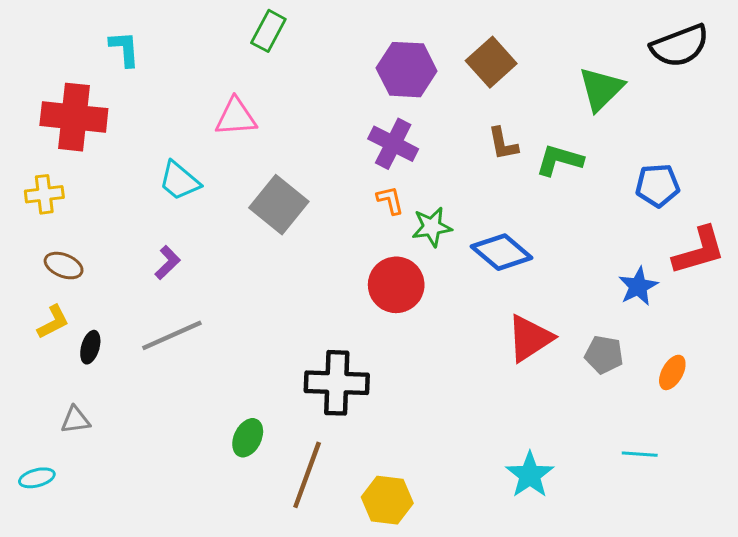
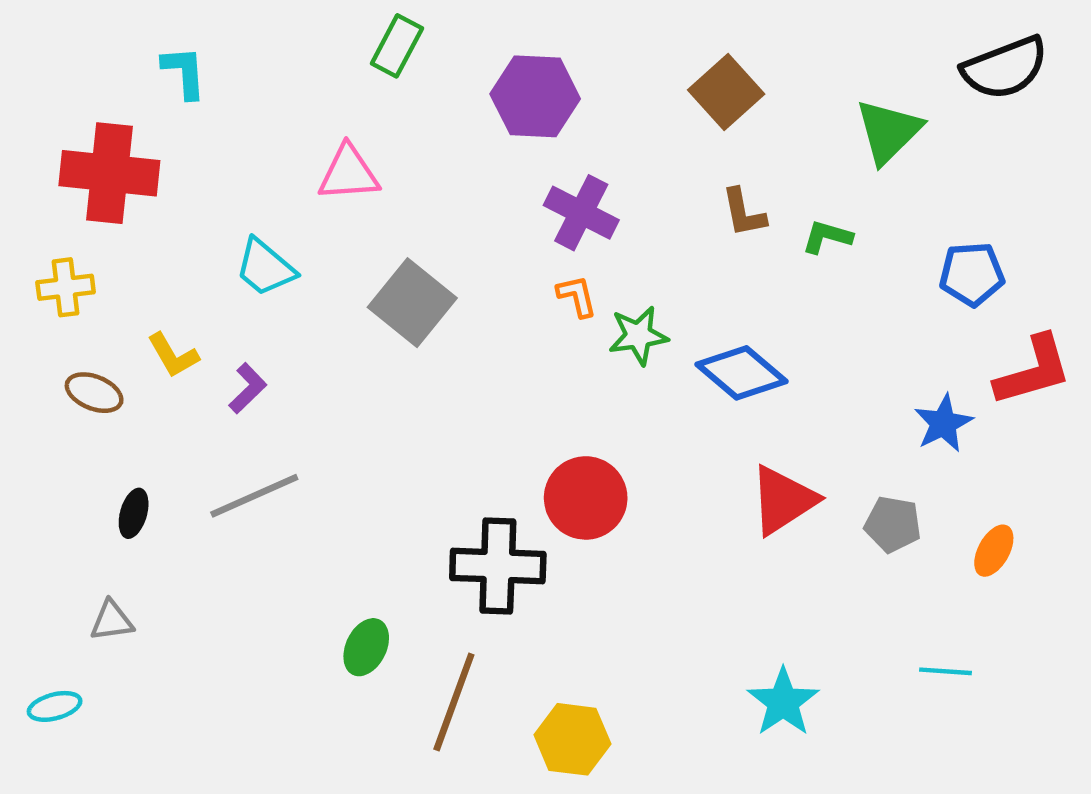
purple hexagon: (407, 70) -> (535, 96), moved
green L-shape: (559, 160) -> (827, 237), size x0.7
red circle: (396, 285) -> (586, 498), moved
yellow L-shape: (53, 322) -> (173, 355), moved, turned 87

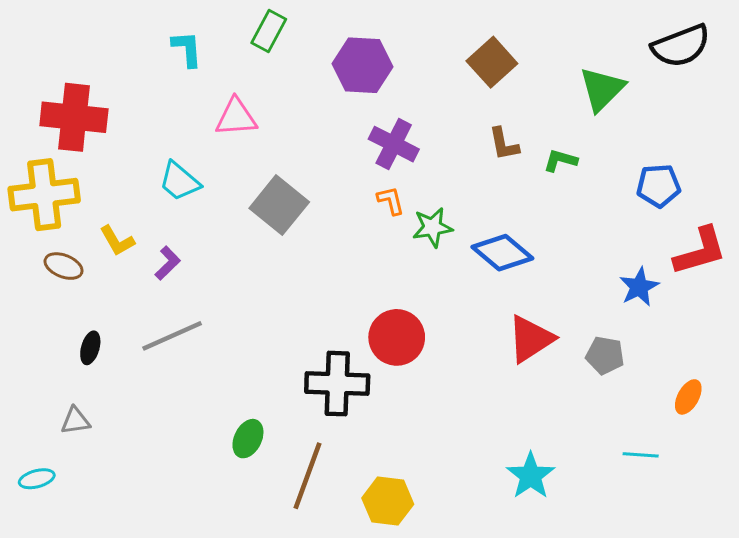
cyan L-shape: (184, 72) -> (187, 49), moved
yellow cross: (66, 287) -> (44, 195), size x1.8
orange ellipse: (994, 551) -> (688, 397), moved

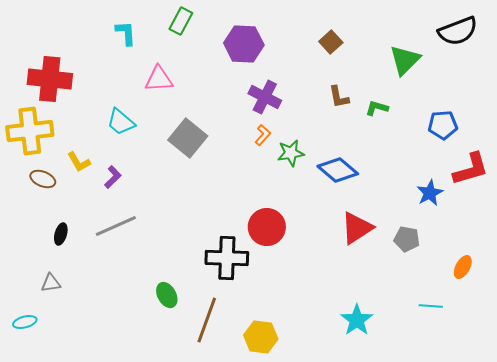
brown square: (492, 62) -> (331, 42), size x0.7
orange L-shape: (391, 201) -> (263, 135), turned 55
green ellipse: (248, 439) -> (167, 295), turned -55

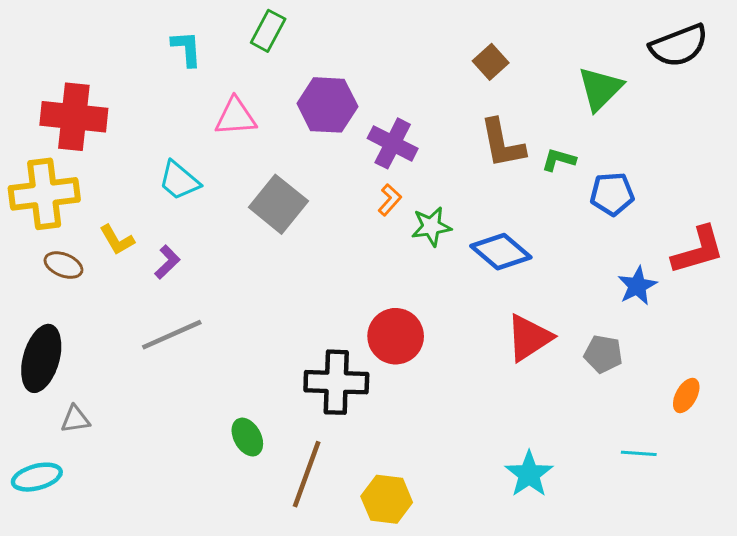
purple hexagon: (244, 44) -> (327, 105), moved
brown L-shape: (339, 97) -> (502, 143), size x1.5
blue pentagon: (443, 125) -> (612, 194), moved
black ellipse: (61, 234) -> (41, 358), moved, size x2.0
cyan ellipse: (25, 322) -> (37, 477), size x1.4

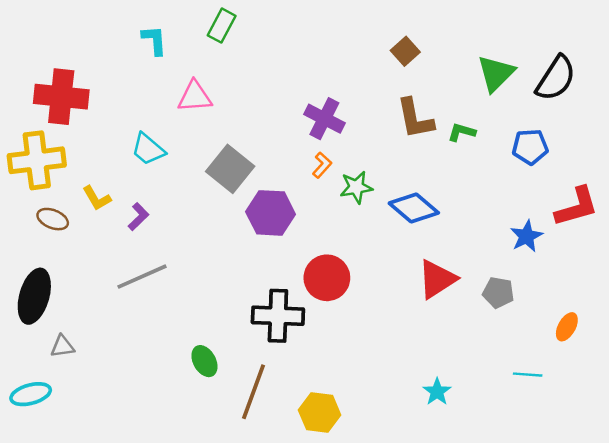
black semicircle: (679, 46) -> (556, 78), moved, turned -36
purple hexagon: (327, 105) -> (271, 213), moved
blue pentagon: (612, 194) -> (530, 147), moved
cyan star: (529, 474) -> (437, 392), size x0.7

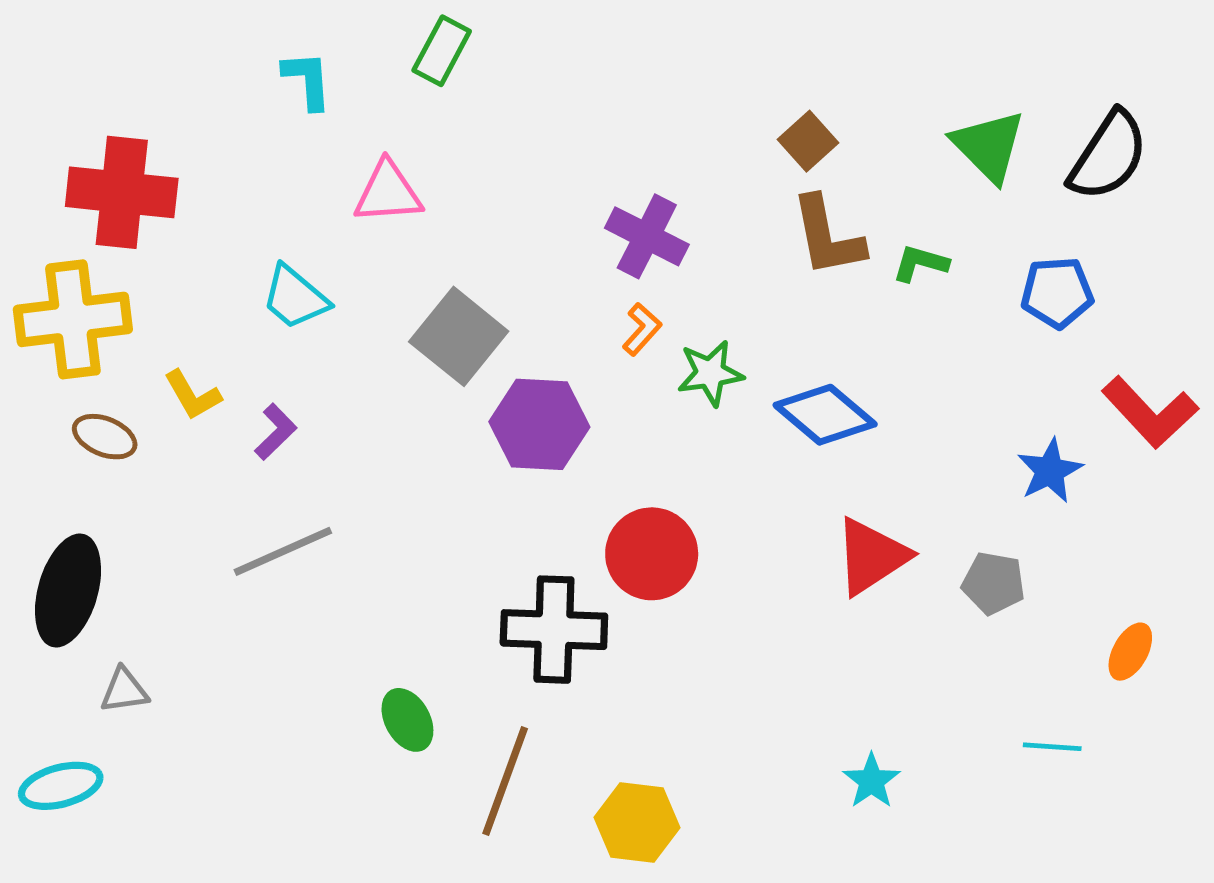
brown square: (405, 51) -> (808, 141), moved
green triangle: (496, 73) -> (989, 146), turned -30
red L-shape: (577, 207) -> (1150, 412), turned 63

